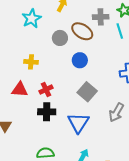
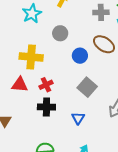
brown ellipse: (82, 31) -> (104, 44), moved
yellow cross: (31, 62) -> (31, 57), size x1.6
blue triangle: (78, 123) -> (78, 118), size x0.6

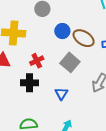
brown ellipse: (104, 44) -> (84, 38), moved
red cross: (46, 85) -> (37, 61), moved

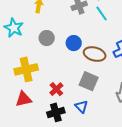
blue circle: (62, 31) -> (74, 43), moved
blue triangle: (61, 94) -> (81, 107), moved

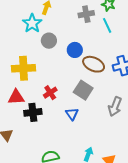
cyan star: (14, 28) -> (32, 23), moved
black cross: (56, 112) -> (33, 112), moved

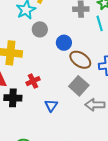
gray square: (83, 90) -> (79, 86), moved
gray arrow: (115, 107) -> (95, 105), turned 60

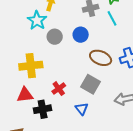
blue circle: (64, 43) -> (81, 35), moved
gray square: (79, 86) -> (91, 84), moved

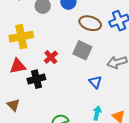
blue triangle: (82, 109) -> (95, 82), moved

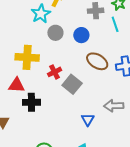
gray square: (82, 50) -> (72, 84), moved
red cross: (51, 57) -> (55, 72), moved

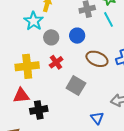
red cross: (55, 72) -> (56, 62), moved

